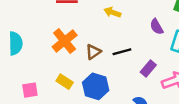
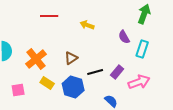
orange cross: (65, 41) -> (36, 59), moved
black line: (122, 52) -> (95, 72), moved

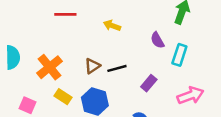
black line: (95, 72) -> (117, 68), moved
pink arrow: (139, 82) -> (191, 95), moved
pink square: (18, 90) -> (27, 105), turned 32

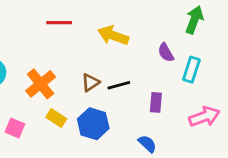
yellow arrow: (112, 25) -> (113, 35), size x1.5
purple rectangle: (149, 83) -> (156, 102), turned -35

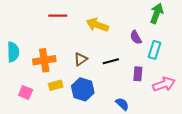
orange cross: (41, 84) -> (44, 60), turned 30
black line: (119, 85) -> (111, 61), moved
purple rectangle: (156, 102) -> (138, 74), moved
yellow rectangle: (56, 118) -> (56, 85), turned -48

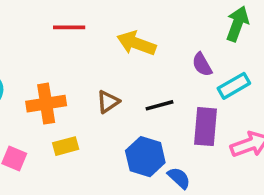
cyan rectangle: (155, 50) -> (234, 86), turned 42
purple rectangle: (138, 74) -> (206, 127), size x1.5
blue hexagon: (83, 89) -> (145, 157), moved

